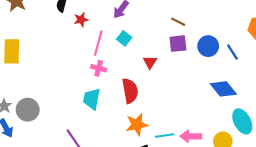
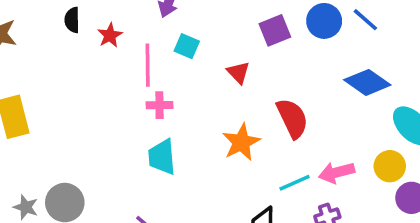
red semicircle: (130, 91) -> (292, 118), moved
orange star: (137, 125) -> (241, 142), moved

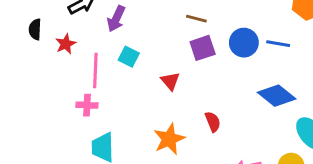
blue line: (365, 20) -> (278, 44), turned -35
pink cross: (159, 105) -> (87, 105), moved
red semicircle: (292, 118) -> (213, 122), size x0.6

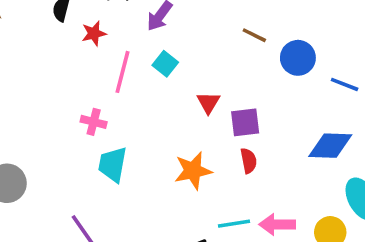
blue circle: (244, 43) -> (298, 58), moved
purple square: (203, 48) -> (245, 122), moved
blue diamond: (277, 96) -> (330, 146), turned -48
pink cross: (87, 105) -> (94, 122), moved

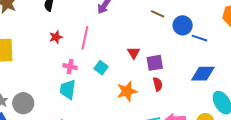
red star: (94, 33) -> (56, 37), moved
cyan square: (165, 64) -> (101, 68), moved
blue line: (345, 84) -> (199, 38), moved
cyan trapezoid: (113, 164) -> (68, 89), moved

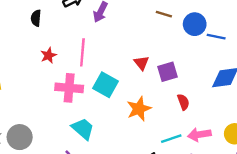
pink cross: (70, 67) -> (69, 88), size x1.6
cyan square: (101, 68) -> (105, 85), size x1.5
red semicircle: (158, 84) -> (183, 102), moved
cyan trapezoid: (68, 89) -> (83, 129), moved, turned 130

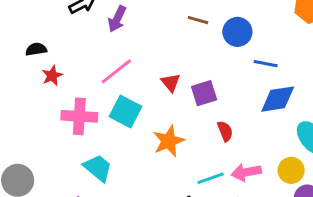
black semicircle: (36, 18) -> (36, 49), moved, turned 77
blue line: (216, 37) -> (266, 64), moved
pink line: (82, 52) -> (116, 71), moved, turned 48

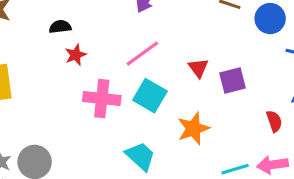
red semicircle: (225, 131) -> (274, 121), moved
cyan trapezoid: (98, 168) -> (140, 156), moved

